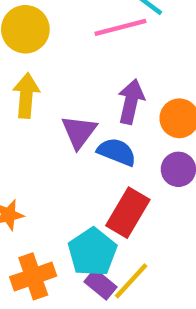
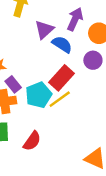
yellow line: (131, 281) -> (60, 99), moved
purple rectangle: (100, 284) -> (13, 84), moved

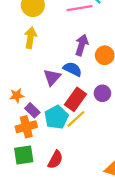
purple triangle: (44, 30) -> (52, 77), moved
purple circle: (93, 60) -> (102, 93), moved

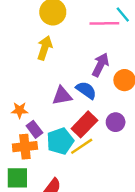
purple triangle: (52, 77) -> (62, 96), turned 30

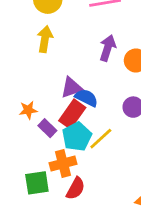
blue semicircle: (86, 90) -> (86, 98), moved
red rectangle: (84, 124) -> (72, 114), moved
orange cross: (25, 147) -> (63, 164), moved

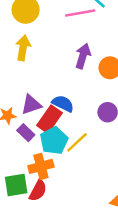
purple triangle: (71, 88) -> (31, 105), moved
red semicircle: (76, 188) -> (38, 191), moved

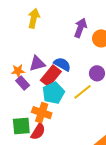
purple rectangle: (26, 133) -> (23, 83), moved
yellow line: (77, 142) -> (82, 92), moved
orange cross: (41, 166) -> (42, 113), turned 30

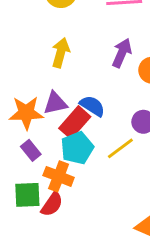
yellow arrow: (34, 18) -> (61, 53), moved
orange star: (18, 71) -> (26, 113), size x1.6
purple rectangle: (23, 83) -> (31, 150), moved

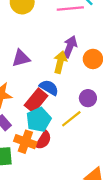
yellow arrow: (61, 53) -> (60, 62), moved
purple triangle: (55, 103) -> (21, 58), moved
red semicircle: (52, 204) -> (43, 140), moved

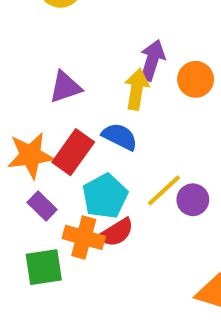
purple circle: (88, 98) -> (193, 200), moved
red rectangle: (36, 100) -> (73, 152), moved
red semicircle: (43, 140) -> (116, 232), turned 30

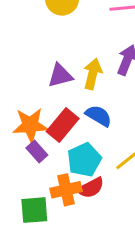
yellow arrow: (137, 89) -> (93, 74), moved
purple rectangle: (42, 206) -> (37, 152), moved
orange cross: (84, 237) -> (66, 190), turned -32

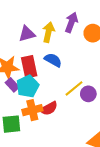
red rectangle: (63, 125) -> (29, 67), turned -50
cyan pentagon: (84, 160) -> (28, 86), moved

